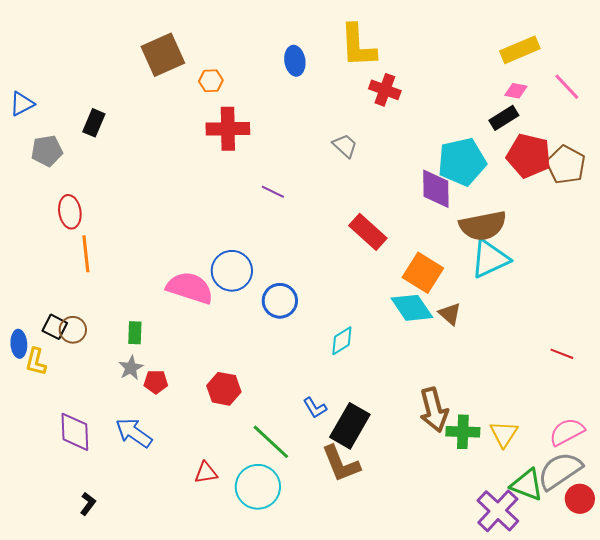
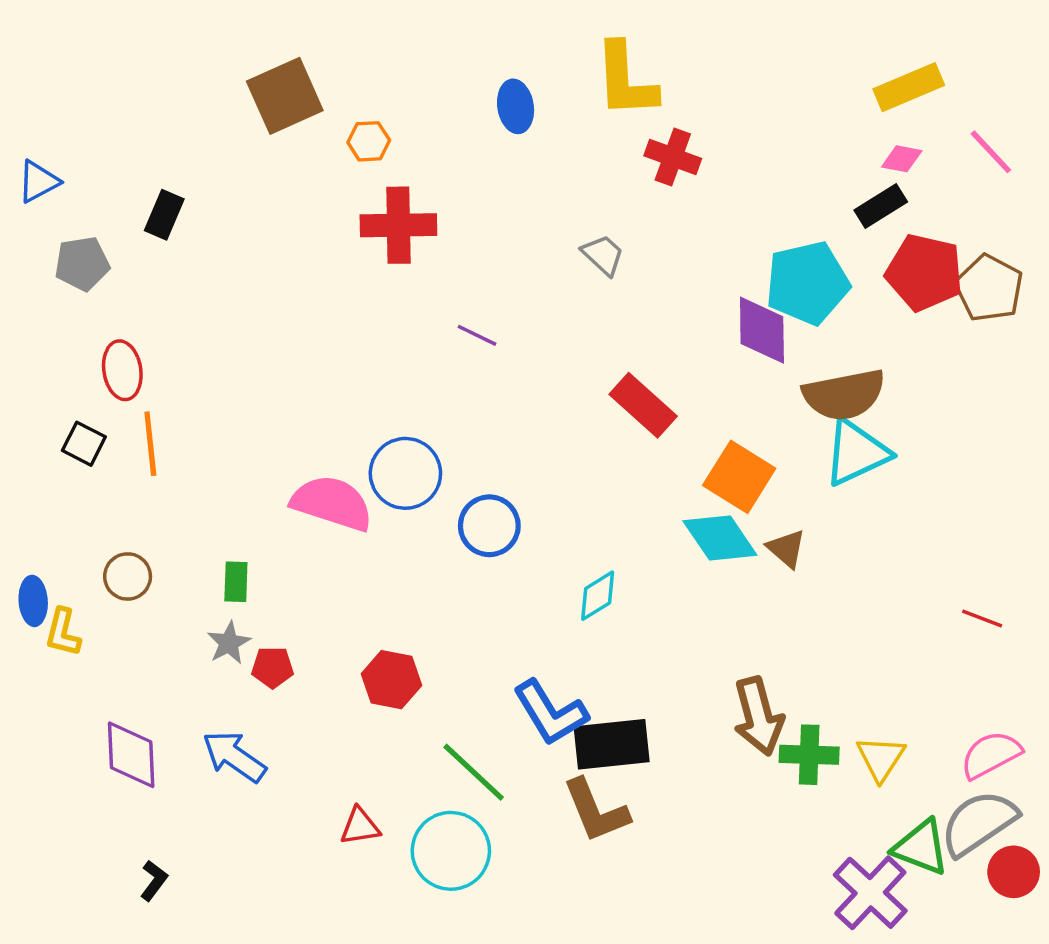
black square: (55, 327) -> (84, 444), moved
blue L-shape: (315, 408) -> (550, 713), size x1.8
black rectangle: (350, 426) -> (612, 744), turned 54

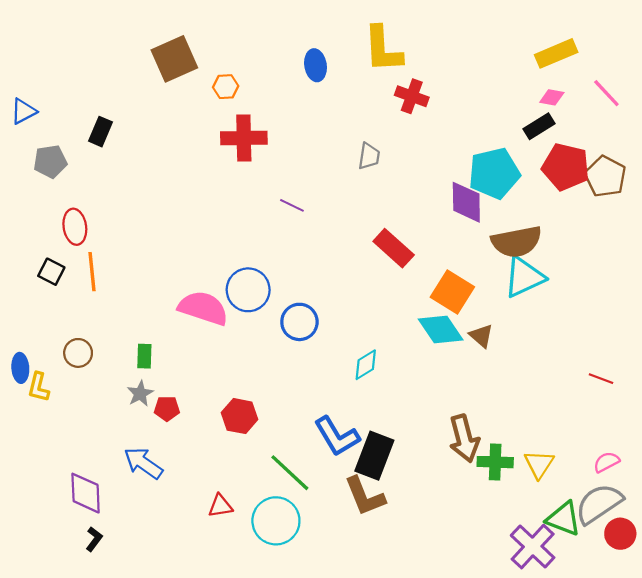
gray trapezoid: (603, 255) -> (369, 156), turned 56
black rectangle: (612, 744) -> (374, 456), turned -63
purple diamond: (131, 755) -> (86, 493), moved
pink semicircle: (991, 755) -> (606, 462), size x0.7

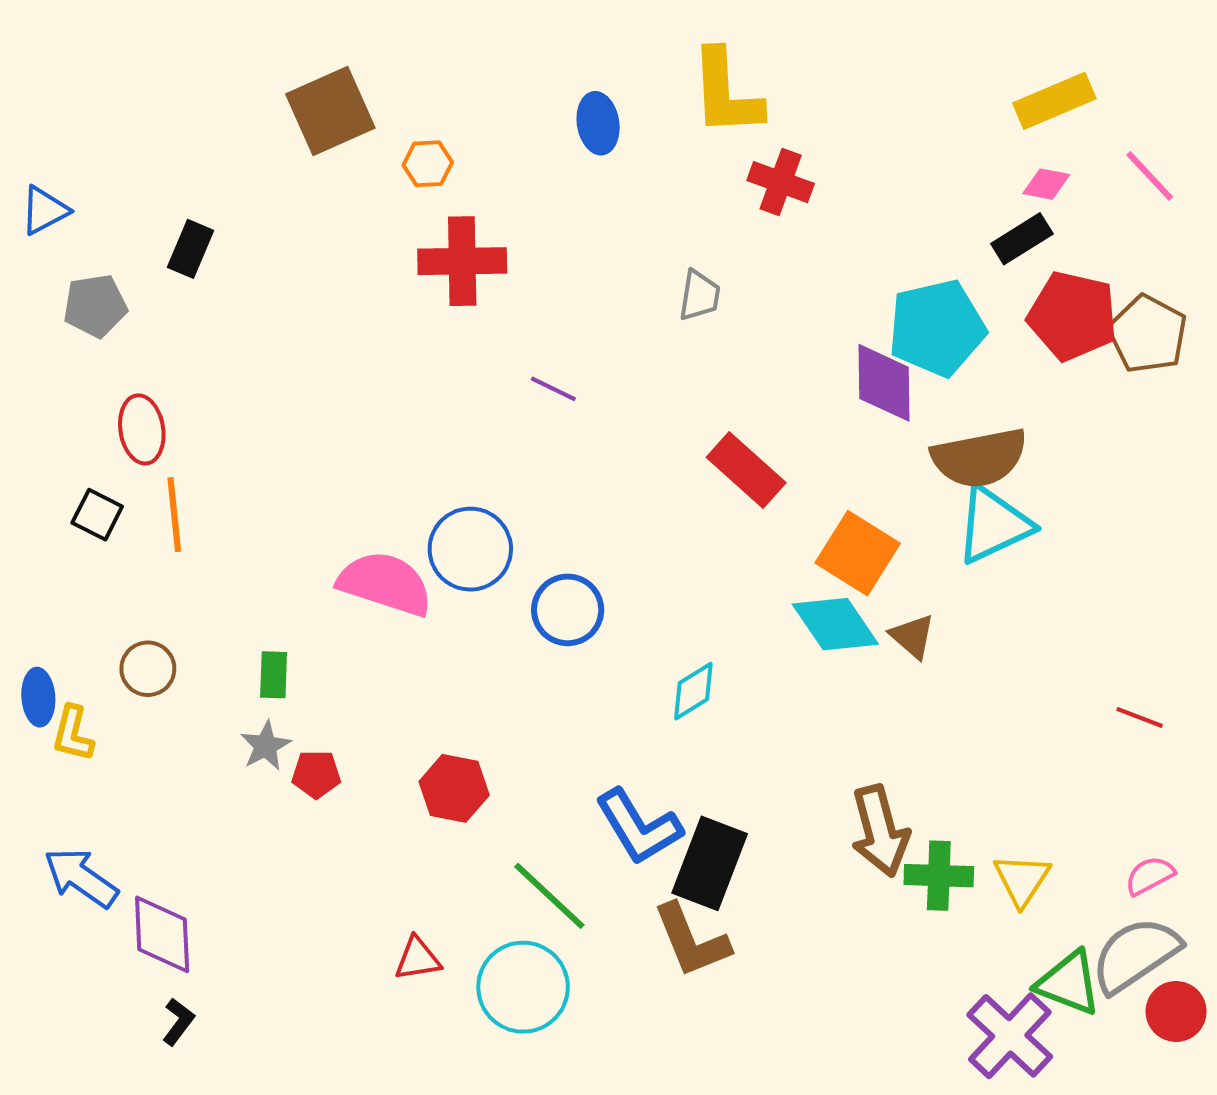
blue arrow: (143, 463) -> (81, 878), moved

